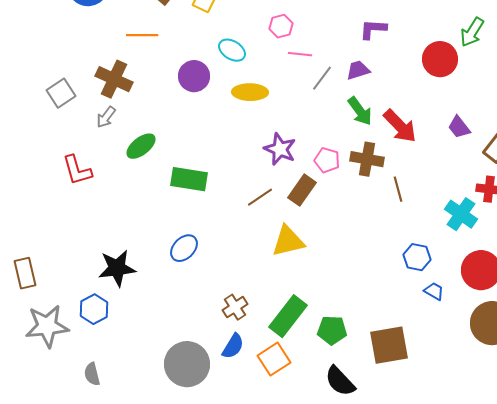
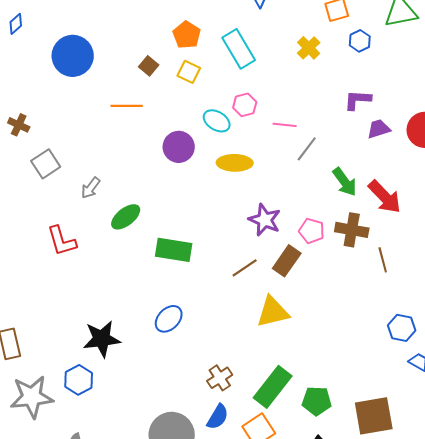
pink hexagon: (281, 26) -> (245, 105), moved
purple trapezoid: (358, 70) -> (379, 129), moved
brown cross: (114, 79) -> (19, 125), moved, size x0.6

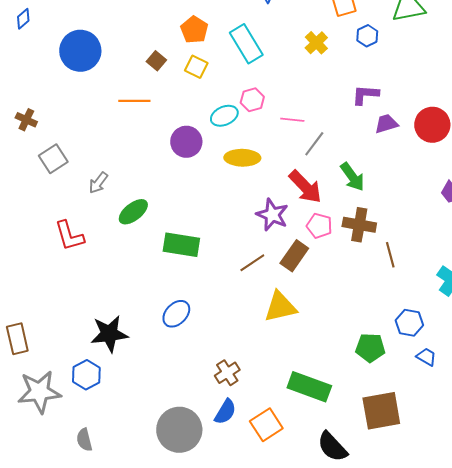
cyan ellipse: (217, 121) -> (224, 116), turned -56
red arrow: (385, 197) -> (305, 187), moved
green rectangle: (273, 387) -> (309, 387), moved, turned 72
green pentagon: (317, 401) -> (370, 348), moved

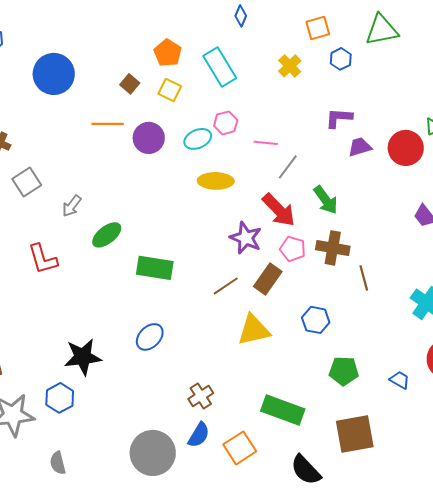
purple circle: (186, 142) -> (149, 138), moved
blue hexagon: (409, 323) -> (316, 320), moved

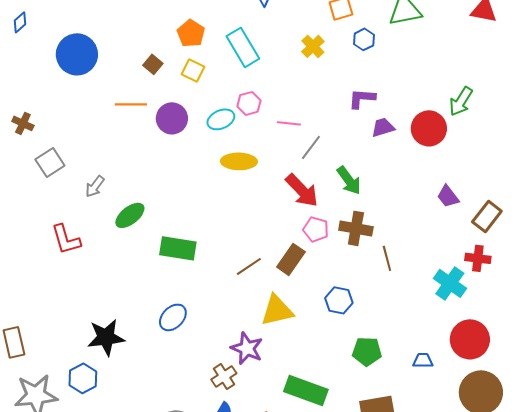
purple star: (246, 238) -> (247, 348), moved
blue trapezoid: (400, 380) -> (423, 360), turned -30

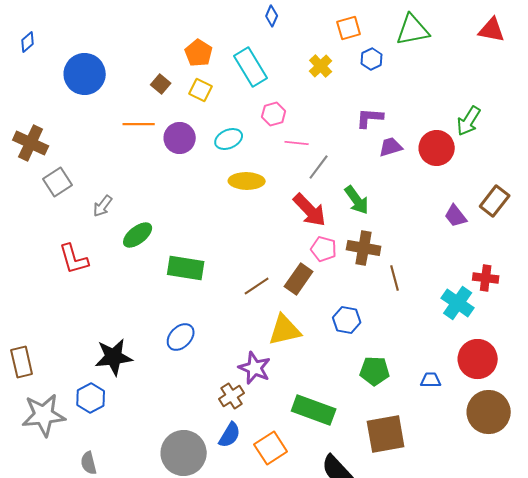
pink hexagon: (249, 103) -> (274, 114), moved
brown cross: (23, 123) -> (31, 143), size x1.6
brown rectangle: (487, 216) -> (495, 201), moved

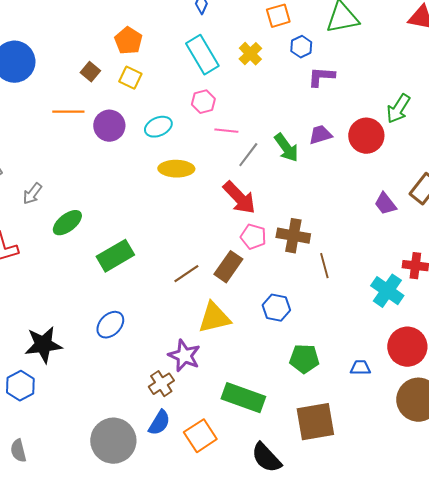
cyan rectangle: (251, 67) -> (202, 55), moved
purple L-shape: (370, 118) -> (321, 77), moved
green arrow: (357, 200) -> (286, 148), moved
green rectangle: (186, 268) -> (115, 256), turned -39

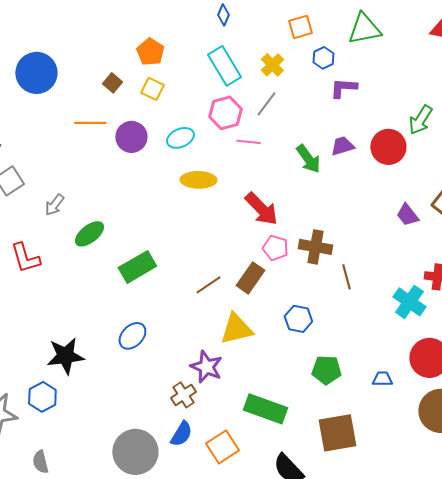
pink hexagon: (203, 102) -> (225, 113), size x1.4
gray line: (248, 155) -> (266, 104), moved

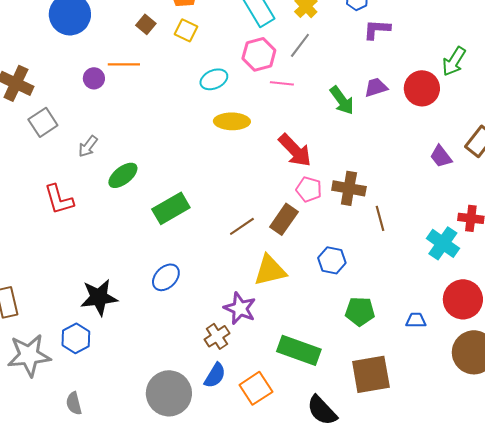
purple circle: (131, 137) -> (94, 78), moved, size x0.7

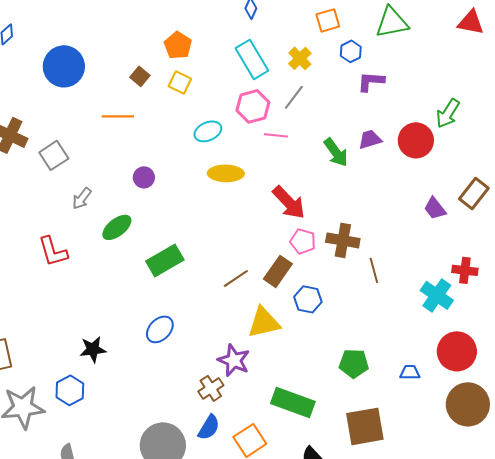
purple circle: (94, 78) -> (144, 177), moved
gray square: (43, 122) -> (54, 155), moved
blue hexagon: (332, 260) -> (308, 299), moved
black star: (99, 297) -> (93, 349), size x0.7

